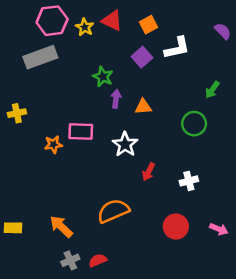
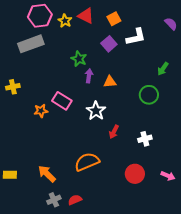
pink rectangle: (81, 131) -> (62, 101), turned 30

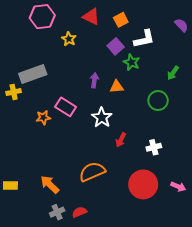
yellow star: (65, 21) -> (69, 39), moved
gray rectangle: (31, 44) -> (33, 74), moved
green star: (79, 59) -> (131, 62), moved
red circle: (135, 174) -> (143, 184), size x1.4

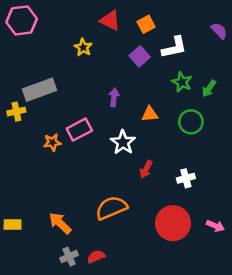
pink hexagon: (42, 17) -> (22, 20), moved
green star: (131, 62) -> (182, 82), moved
orange triangle: (117, 87) -> (150, 114), moved
pink rectangle: (66, 107) -> (79, 130), turned -60

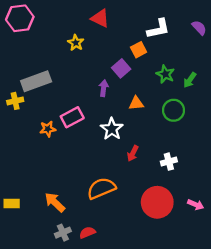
orange square: (146, 24) -> (139, 50), moved
white L-shape: (174, 47) -> (158, 29), moved
purple square: (140, 56) -> (121, 68), moved

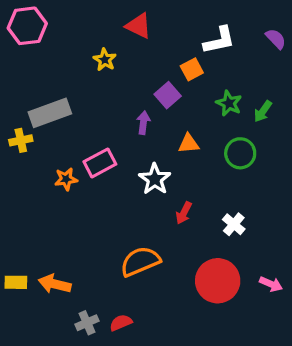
white cross: (169, 162) -> (234, 224), turned -35
orange arrow: (55, 202) -> (55, 284), moved, turned -30

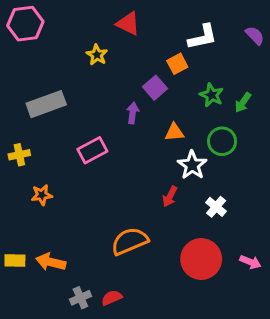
yellow cross: (21, 140) -> (19, 155), moved
orange star: (66, 179) -> (42, 195), moved
white star: (155, 179) -> (192, 165), moved

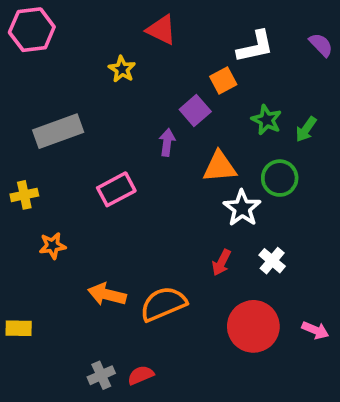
orange triangle: (174, 132) -> (220, 167), size x1.4
red arrow: (170, 196) -> (221, 263), moved
orange arrow: (51, 262) -> (107, 294), moved

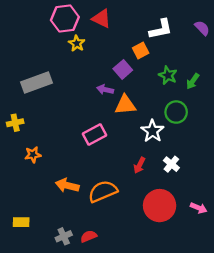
pink hexagon: (32, 30) -> (65, 19), moved
purple arrow: (167, 142) -> (105, 90), turned -84
orange triangle: (220, 167) -> (125, 105), moved
pink rectangle: (116, 189) -> (94, 135), moved
yellow rectangle: (19, 328) -> (21, 222), moved

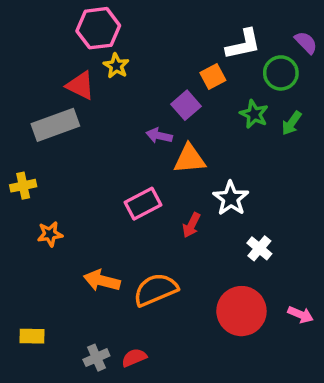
red triangle: (102, 19) -> (80, 85), moved
green circle: (176, 112) -> (281, 73), moved
red arrow: (139, 165) -> (191, 225), moved

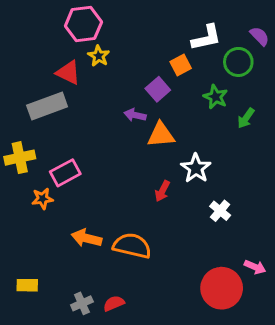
green arrow: (292, 123) -> (246, 118), moved
yellow cross: (23, 186) -> (20, 158), size x1.4
pink rectangle: (143, 204) -> (65, 173), moved
orange semicircle: (156, 290) -> (132, 246), turned 36
red circle: (241, 311) -> (222, 288), moved

